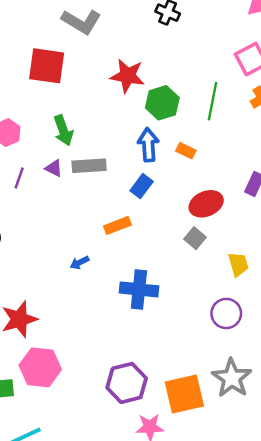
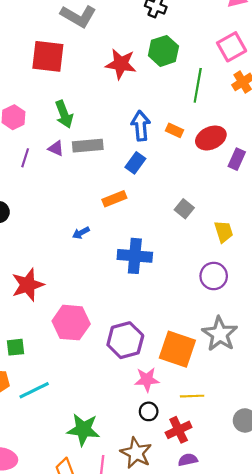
green hexagon: (162, 103) -> (163, 51), moved
red ellipse: (206, 204) -> (211, 138), moved
pink hexagon: (40, 367) -> (71, 323), moved
orange square: (184, 394) -> (177, 349), turned 33

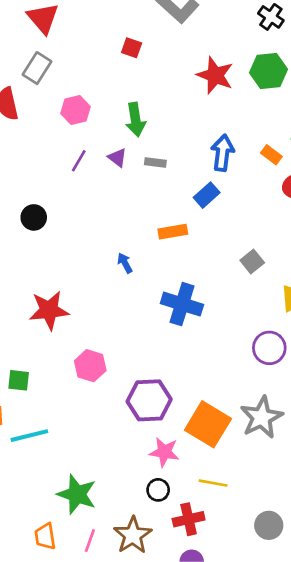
red square: (48, 56) -> (132, 48), size x0.5
orange rectangle: (174, 130) -> (271, 155), moved
gray rectangle: (88, 146) -> (155, 162), size x0.6
blue arrow: (81, 233) -> (125, 263), turned 77
pink hexagon: (71, 323) -> (90, 366), size x0.7

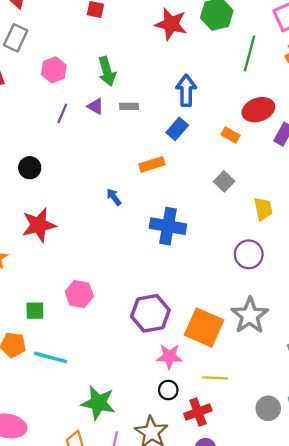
orange rectangle: (271, 155) -> (230, 135), moved
red star: (49, 310) -> (39, 225), moved
pink hexagon: (90, 366) -> (79, 294), moved
cyan line: (29, 436) -> (50, 357), turned 36

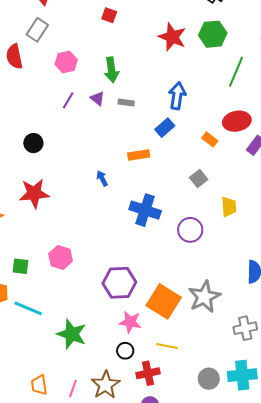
purple circle: (249, 254) -> (190, 230), moved
green star: (98, 403) -> (72, 334), moved

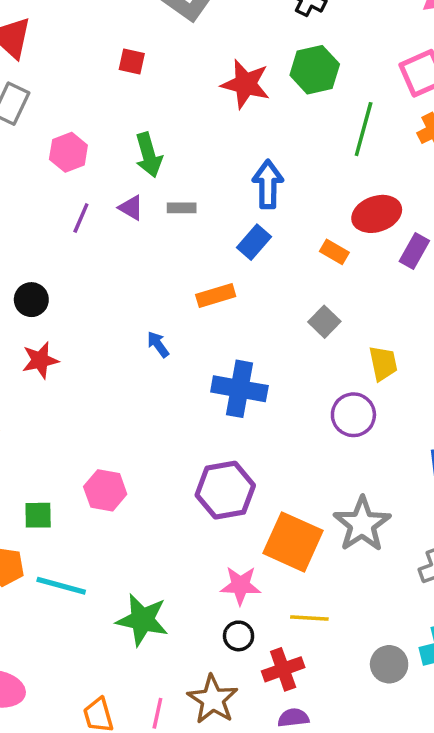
red star: (34, 193) -> (40, 360), moved, size x0.7
purple circle: (190, 230) -> (353, 415), moved
purple hexagon: (119, 283) -> (225, 490), moved

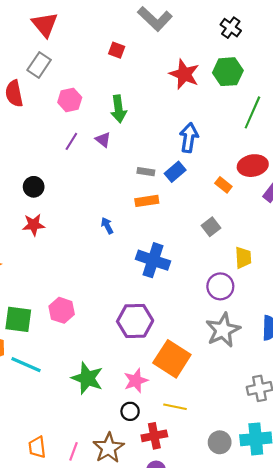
gray rectangle: (182, 208) -> (146, 172), moved
green square: (38, 515) -> (18, 319), size x1.5
gray star: (362, 524) -> (223, 330), moved
pink star: (240, 585) -> (136, 381), turned -30
green star: (142, 620) -> (87, 378), moved

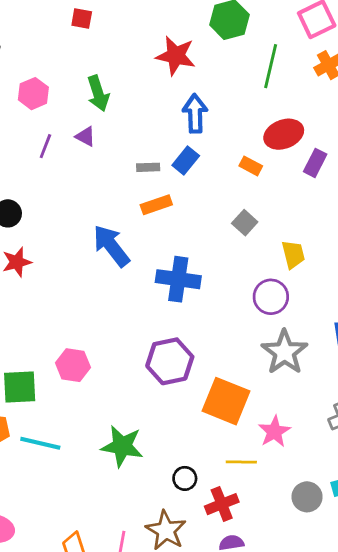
red star: (184, 74) -> (176, 56), moved
blue arrow: (107, 226) -> (111, 246), size x2.0
pink star: (136, 381) -> (274, 432), moved

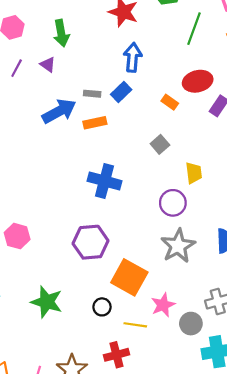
blue arrow: (111, 246) -> (59, 111), moved, turned 92
black circle: (185, 478) -> (102, 307), moved
gray circle: (307, 497) -> (191, 324), moved

